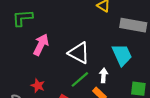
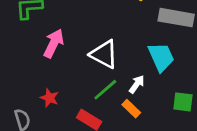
white arrow: (104, 75) -> (137, 84), turned 32

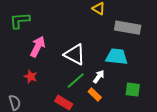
cyan trapezoid: (161, 57) -> (117, 57), turned -60
red star: (50, 98) -> (31, 77), moved

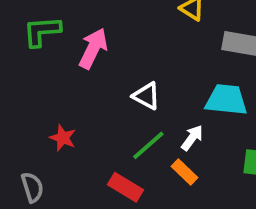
pink arrow: (38, 47) -> (93, 48), moved
white triangle: (75, 55) -> (146, 96), size x0.7

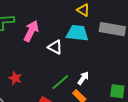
white triangle: (146, 96) -> (55, 47), moved
cyan trapezoid: (226, 100) -> (77, 33), moved

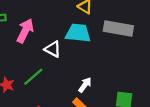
green line: (60, 82) -> (33, 77), moved

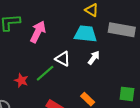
white triangle: (53, 49) -> (63, 59), moved
white arrow: (85, 85) -> (94, 58), moved

